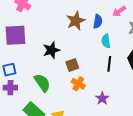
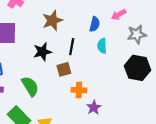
brown star: (76, 21) -> (52, 20), moved
black line: (109, 64) -> (72, 47), moved
orange cross: (78, 84) -> (79, 90), moved, turned -32

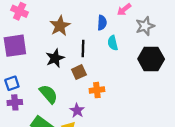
purple star: (94, 107) -> (77, 110), moved

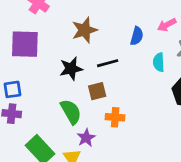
cyan semicircle: (113, 43) -> (159, 62), moved
black line: (83, 49) -> (108, 63), turned 63
green semicircle: (48, 94) -> (71, 112), moved

